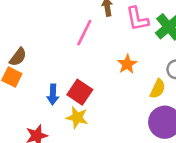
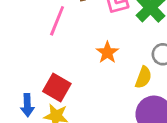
blue arrow: (53, 95) -> (27, 105), moved

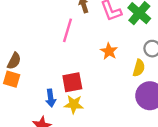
red square: (57, 88) -> (72, 82), turned -35

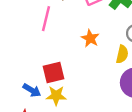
blue arrow: (51, 98) -> (32, 90), turned -49

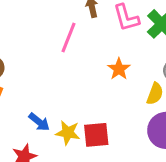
red square: (54, 73) -> (96, 135), moved

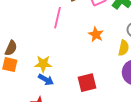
yellow star: (68, 133) -> (43, 64), moved

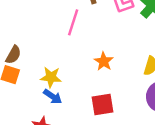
orange star: (96, 34) -> (104, 61), moved

